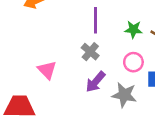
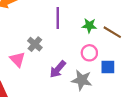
gray cross: (90, 52) -> (35, 44), moved

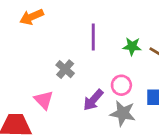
pink circle: (89, 53) -> (121, 85), moved
pink triangle: (17, 59) -> (44, 100), moved

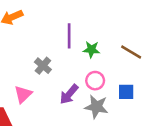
green star: (132, 46) -> (91, 50), moved
pink triangle: (44, 100) -> (23, 94), turned 30

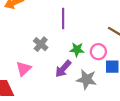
green star: (91, 50) -> (77, 50), moved
pink circle: (95, 81) -> (98, 52), moved

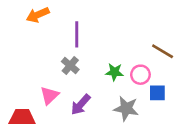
purple line: (63, 19) -> (77, 34), moved
purple arrow: (63, 69) -> (81, 105), moved

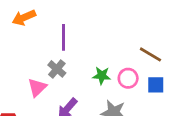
blue square: (157, 93) -> (156, 85), moved
pink triangle: (49, 95) -> (37, 87), moved

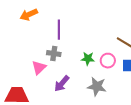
gray cross: (57, 69) -> (54, 54), turned -32

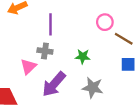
pink circle: (108, 61) -> (105, 22), moved
purple arrow: (62, 84) -> (54, 84), size x1.4

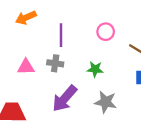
pink circle: (105, 22) -> (106, 32), moved
pink triangle: (28, 67) -> (26, 67), moved, turned 42

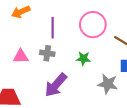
pink circle: (106, 32) -> (93, 25), size x1.6
gray star: (106, 102) -> (108, 84), moved

